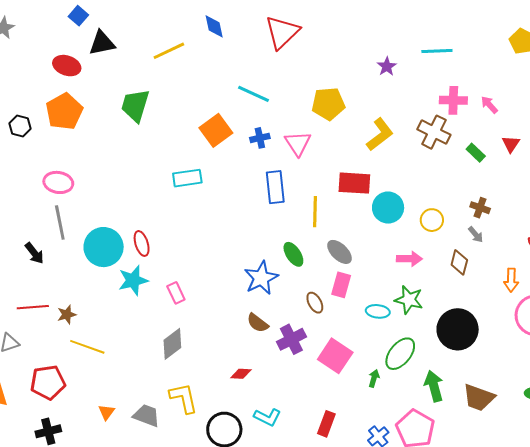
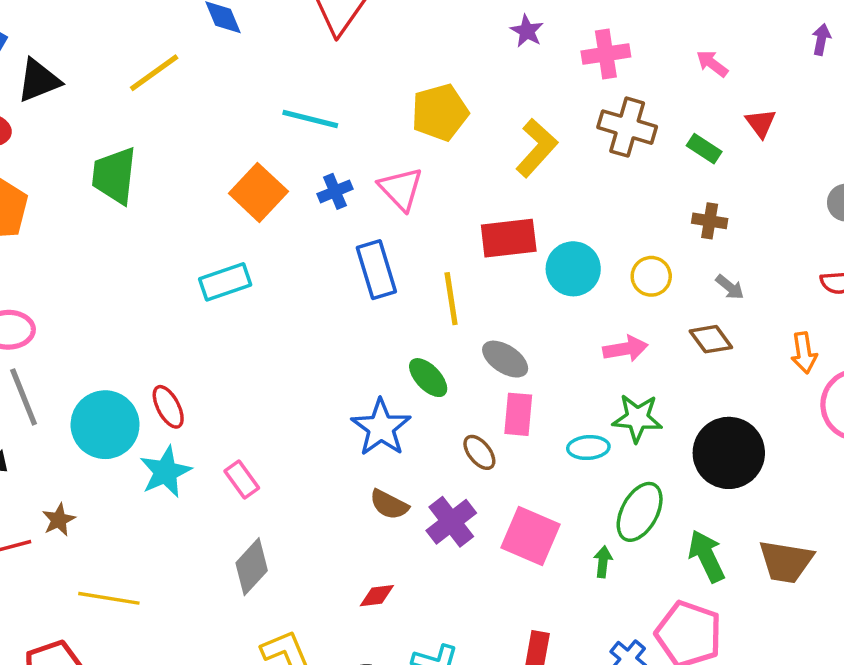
pink cross: (453, 100) -> (606, 54), moved
brown cross: (480, 208) -> (710, 221), moved
brown diamond: (459, 262) -> (711, 339), turned -40
brown star: (67, 315) -> (59, 520), moved

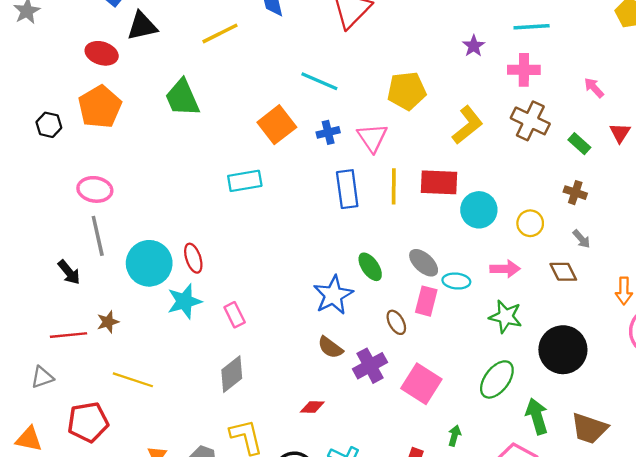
green trapezoid: (114, 176) -> (182, 98), turned -39
yellow line: (451, 299) -> (394, 186), moved
cyan ellipse: (588, 448) -> (456, 281), moved
green arrow: (603, 562) -> (454, 436), moved

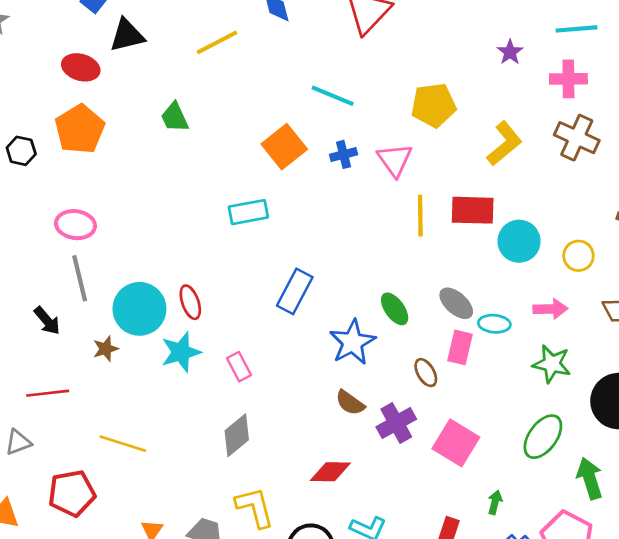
green trapezoid: (182, 98) -> (175, 117), size x0.7
blue rectangle: (347, 189) -> (295, 291), moved, turned 36
brown star: (108, 322) -> (106, 349), moved
red diamond: (312, 407) -> (330, 472), size x1.4

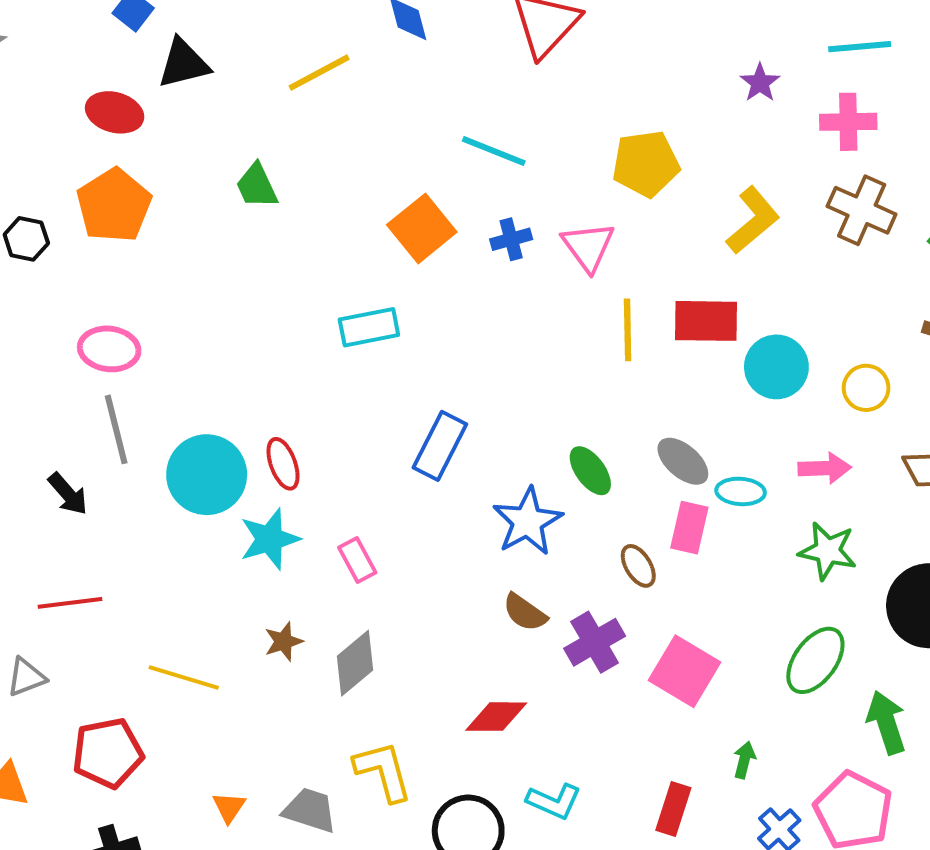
brown star: (106, 349) -> (283, 642), moved

